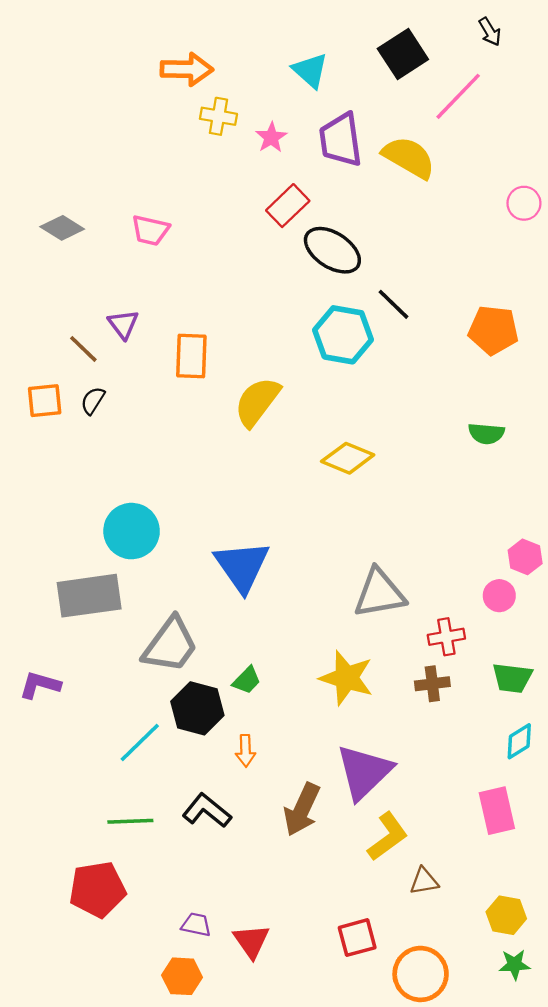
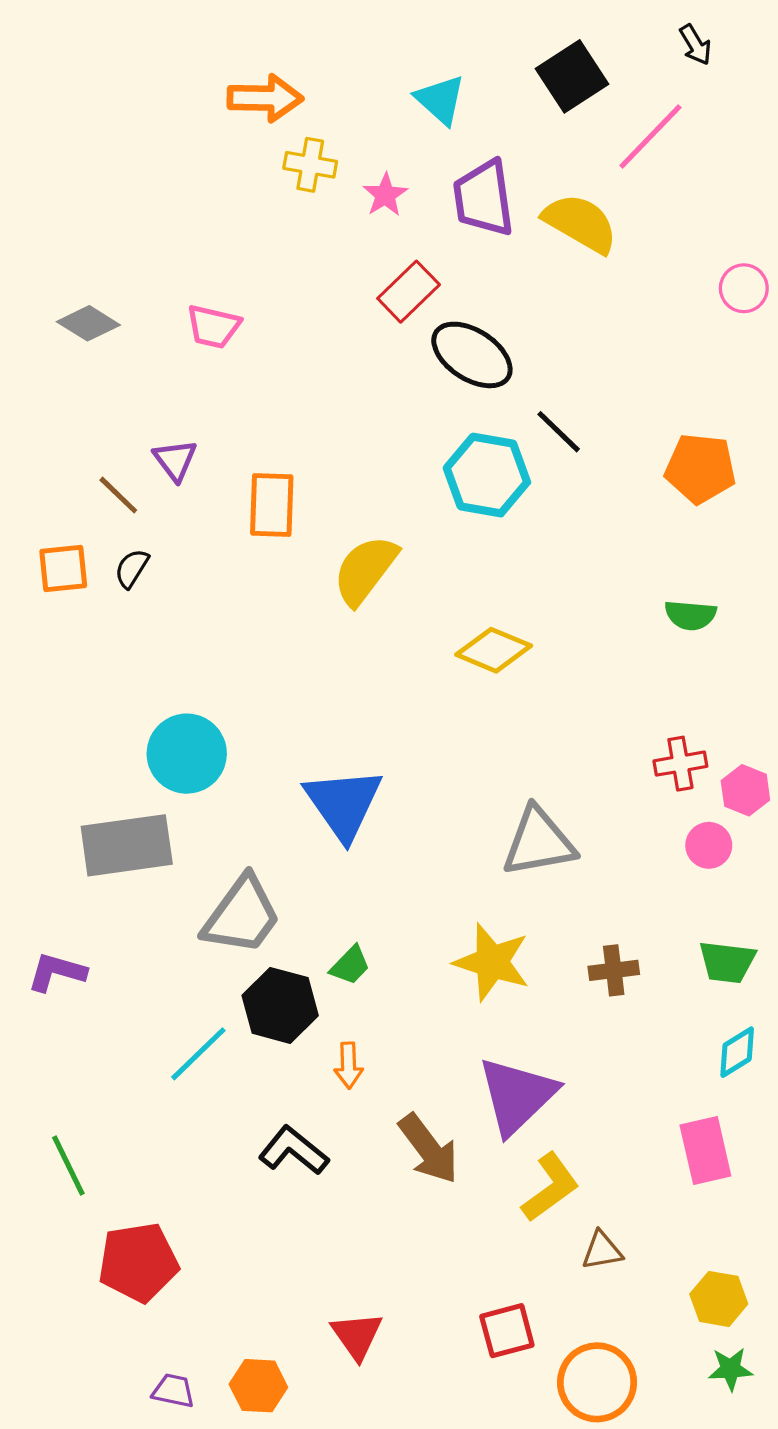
red cross: (446, 637) -> (680, 764), moved
brown arrow: (302, 809) -> (429, 1149), turned -62
green line: (130, 821) -> (68, 1166), moved, turned 66
purple trapezoid: (196, 925) -> (173, 1391), moved

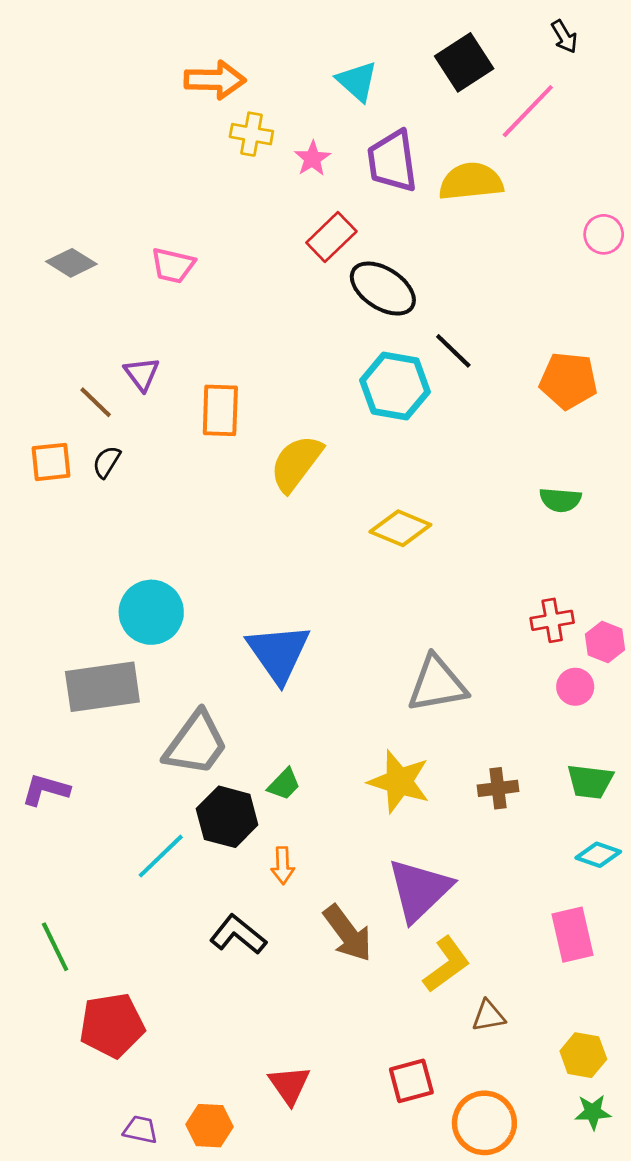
yellow semicircle: (580, 223) -> (471, 182), turned -36
cyan diamond: (737, 1052) -> (598, 855), turned 51

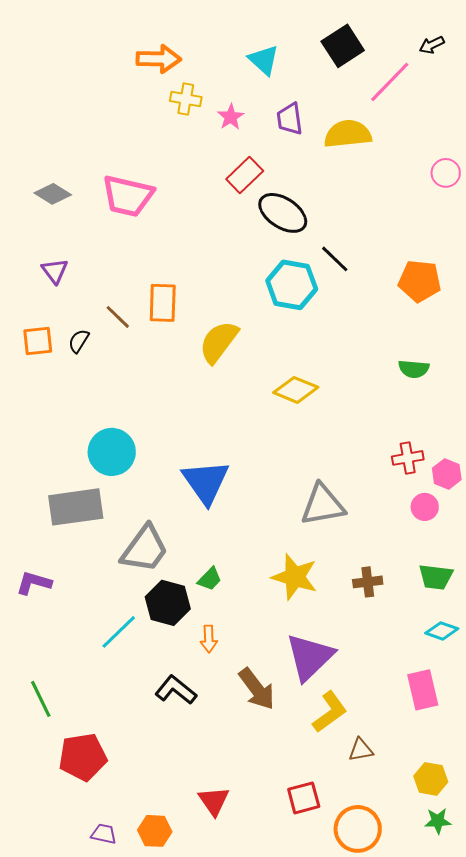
black arrow: (564, 37) -> (432, 45), moved, turned 95
purple trapezoid: (392, 161) -> (290, 119), size x0.7
pink trapezoid: (173, 265) -> (128, 196), size x1.6
purple triangle: (142, 374) -> (55, 271), moved
brown line: (96, 402) -> (118, 317), moved

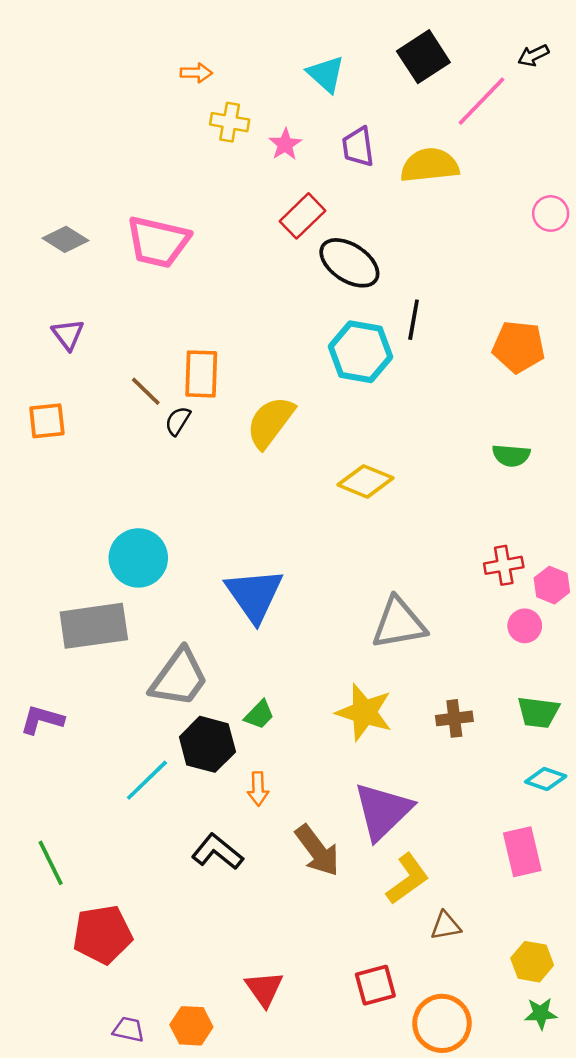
orange arrow: (159, 59) -> (196, 73), size x0.6
black line: (335, 259) -> (414, 320), turned 56
black semicircle: (79, 341) -> (178, 421), moved

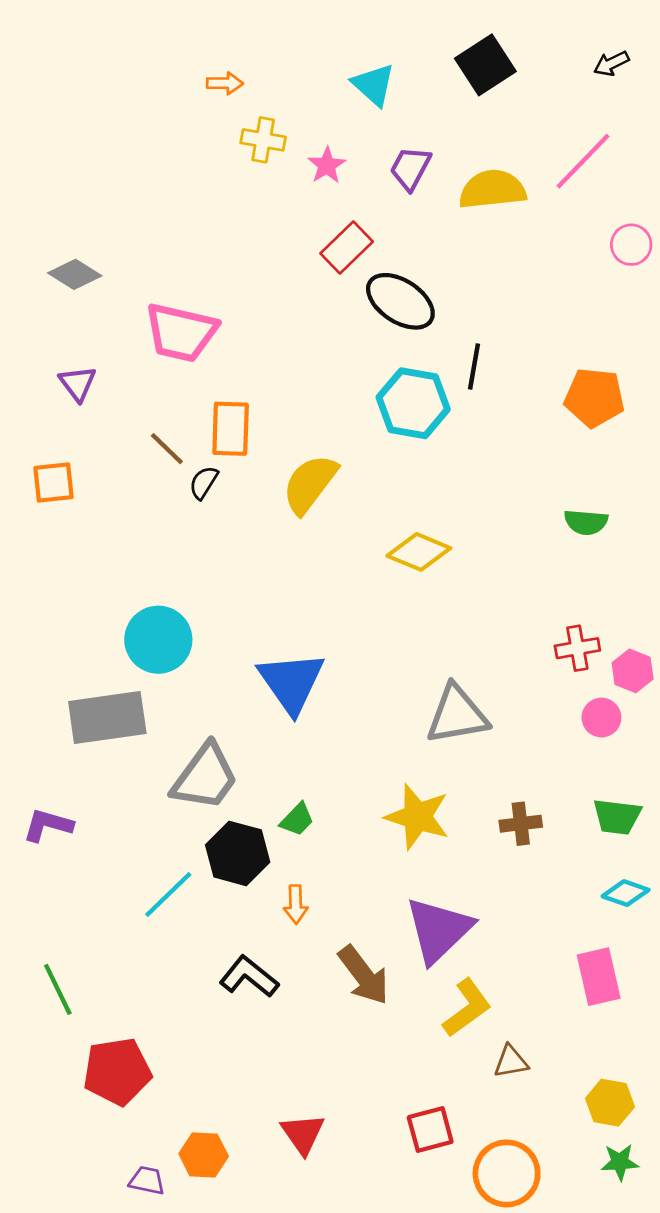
pink line: (481, 101) -> (583, 161), moved
purple trapezoid: (358, 147) -> (410, 168), turned 36
pink trapezoid: (158, 242) -> (181, 332), moved
orange hexagon: (191, 1026) -> (204, 1155), moved

